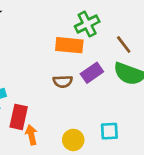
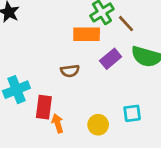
brown line: (124, 45) -> (126, 24), moved
brown semicircle: (63, 82) -> (70, 71), moved

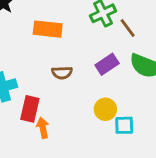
orange rectangle: (87, 34) -> (48, 29), moved
yellow circle: (98, 125) -> (105, 109), moved

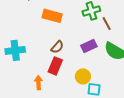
brown semicircle: (62, 73) -> (57, 47), turned -56
red rectangle: (30, 109) -> (55, 66), moved

